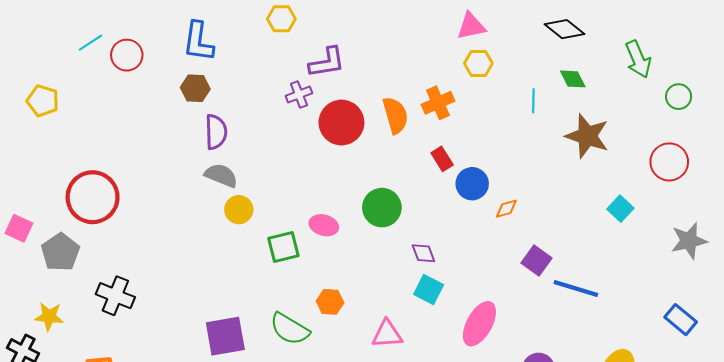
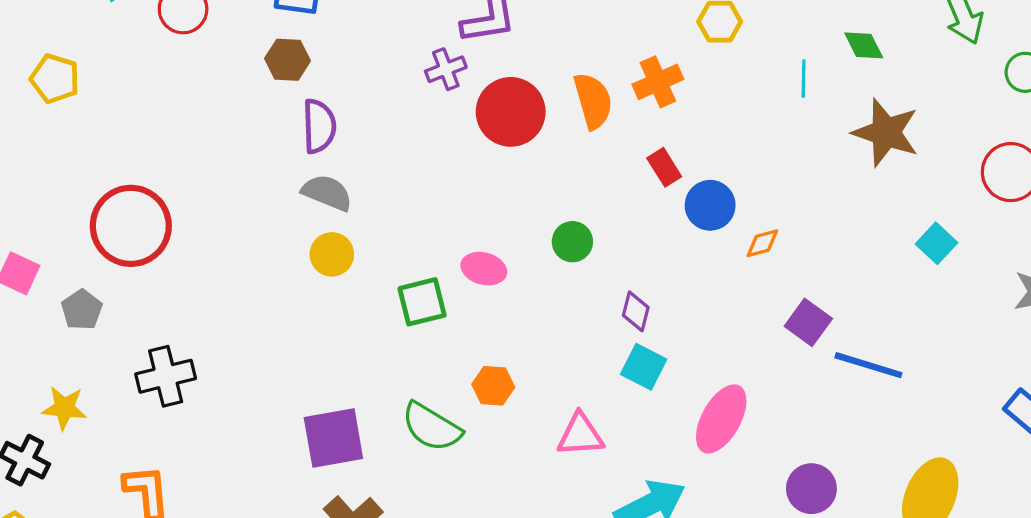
green circle: (382, 208) -> (572, 242), size x0.7
yellow circle: (239, 210) -> (332, 254), moved
gray pentagon: (60, 252) -> (82, 310), size x0.7
purple diamond: (423, 253) -> (636, 311), turned 35
black cross: (115, 296) -> (166, 376), turned -36

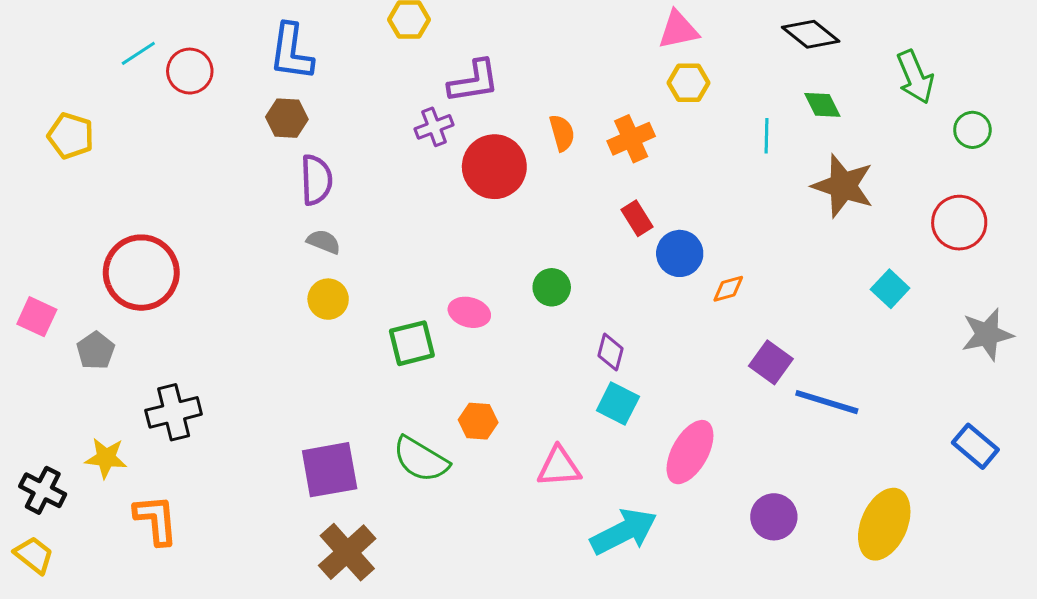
orange semicircle: (593, 101) -> (562, 133), moved, size x0.7
gray semicircle: (327, 193) -> (324, 242), size x0.7
yellow star: (64, 408) -> (106, 458), moved

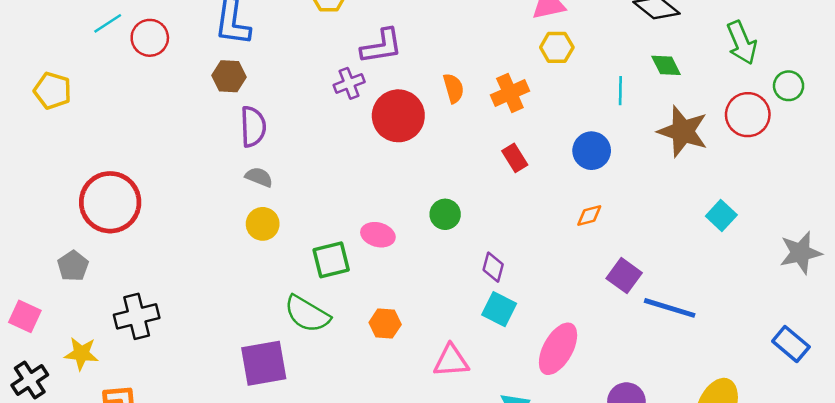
red circle: (959, 223) -> (748, 115), moved
blue circle: (680, 253) -> (592, 151), moved
pink square: (37, 317) -> (25, 316), moved
green semicircle: (421, 459) -> (307, 314), moved
black cross: (43, 490) -> (30, 380), turned 30

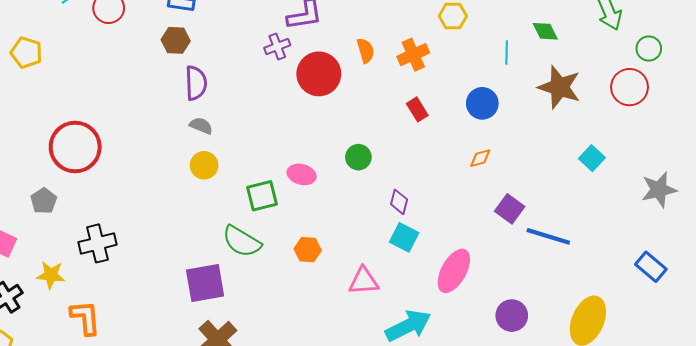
red circle: (748, 115) -> (630, 87), moved

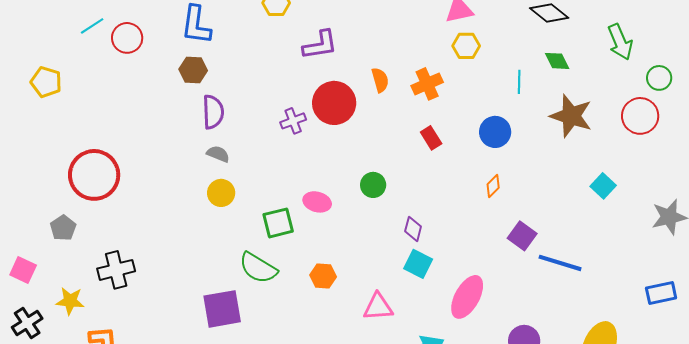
purple cross: (277, 46) -> (293, 121), moved
orange diamond: (480, 158) -> (493, 186), turned -30
blue rectangle: (651, 267) -> (661, 293), turned -52

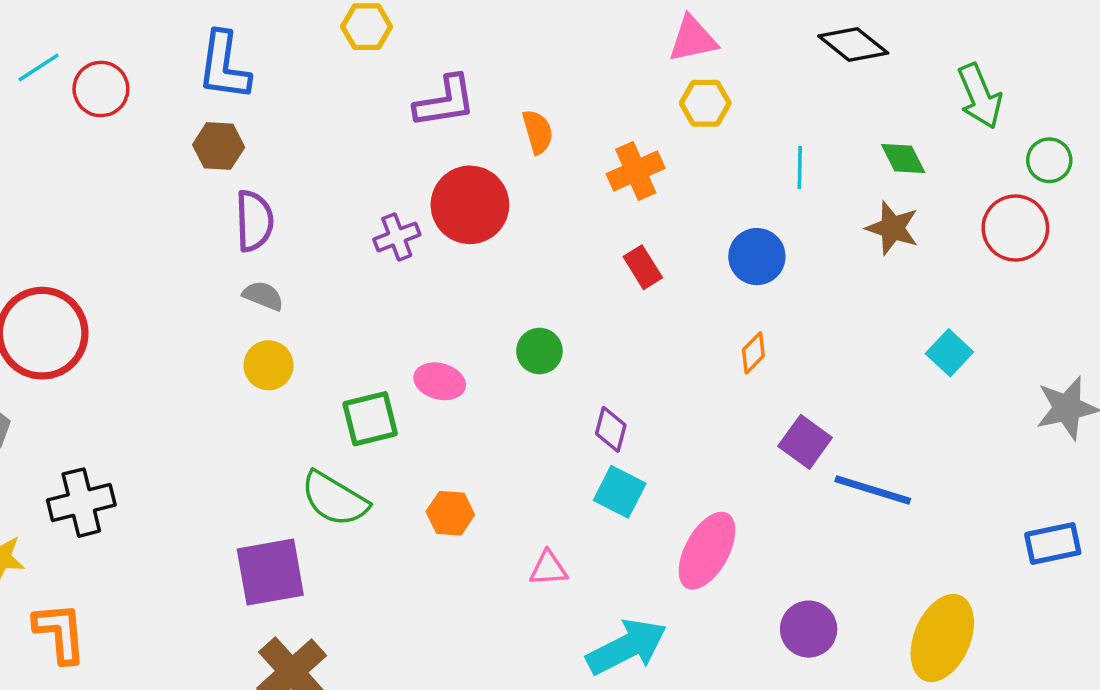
green diamond: (557, 61) -> (903, 158), moved
orange semicircle: (380, 80) -> (538, 132), moved
brown star: (571, 116) -> (892, 228), size x0.7
pink triangle: (378, 307) -> (548, 568), size x0.7

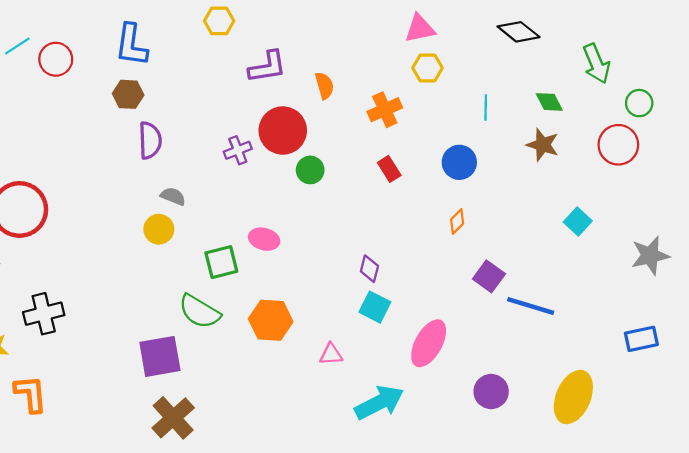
gray semicircle: (263, 296) -> (173, 196), moved
green circle: (539, 351) -> (310, 170), moved
orange hexagon: (450, 513) -> (271, 320), size x1.5

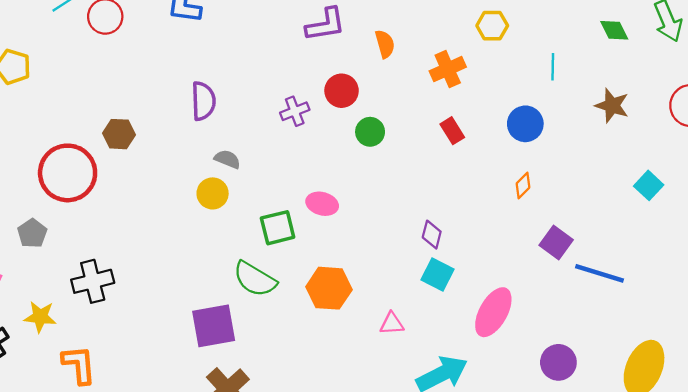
brown hexagon: (128, 94) -> (119, 134), moved
green diamond: (549, 102) -> (614, 30), moved
red circle: (283, 131) -> (342, 91), size x0.7

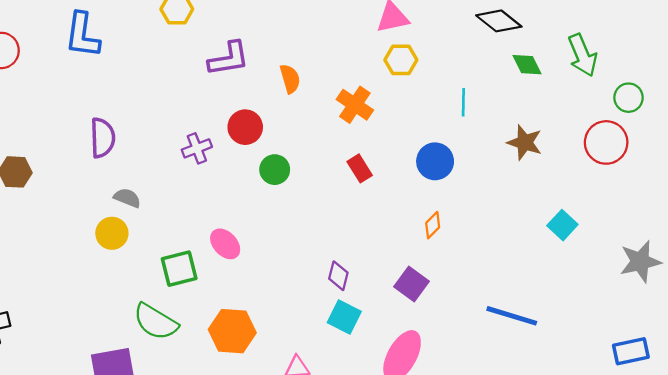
orange cross: (448, 69) -> (355, 105), turned -32
pink ellipse: (322, 204) -> (225, 244), turned 32
purple square: (556, 243) -> (411, 284), moved

